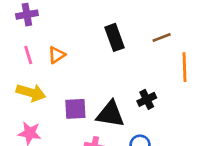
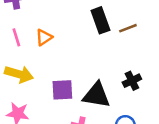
brown line: (162, 37) -> (128, 28), moved

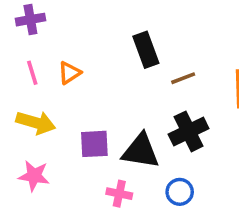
brown line: (128, 28) -> (183, 78), moved
black cross: (132, 81) -> (189, 131), size x1.5

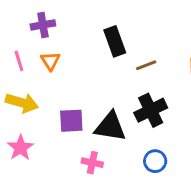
purple cross: (30, 20) -> (43, 25), moved
orange triangle: (70, 73) -> (50, 61), turned -30
pink star: (34, 176) -> (20, 148), turned 30
blue circle: (180, 192) -> (155, 161), moved

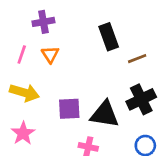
pink line: (19, 61) -> (22, 55), turned 36

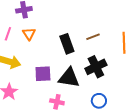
black rectangle: (109, 37) -> (67, 44), moved

